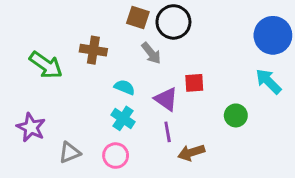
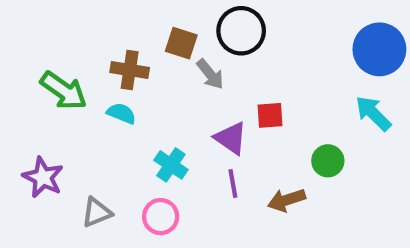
brown square: (138, 18) -> (181, 43), moved
cyan semicircle: (124, 87) -> (121, 113), moved
brown arrow: (191, 153) -> (287, 200), moved

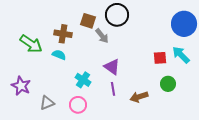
red square: (270, 115) -> (160, 58), moved
green circle: (328, 161) -> (168, 84), moved

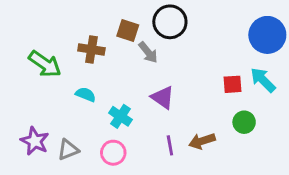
cyan semicircle: (59, 55) -> (86, 95), moved
purple star: (21, 86) -> (35, 141), moved
purple line: (113, 89) -> (170, 145), moved

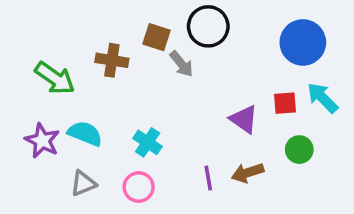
blue circle: (267, 35) -> (303, 42), moved
cyan semicircle: (86, 95) -> (85, 133), moved, size x1.4
purple triangle: (163, 97) -> (244, 119), moved
purple star: (35, 141) -> (42, 141), moved

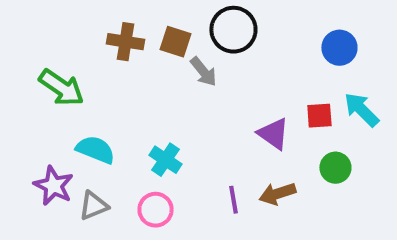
blue circle: (303, 42) -> (339, 48), size x0.7
brown cross: (112, 60) -> (126, 42), moved
purple star: (42, 141) -> (54, 186), moved

